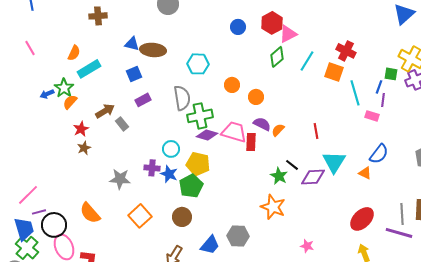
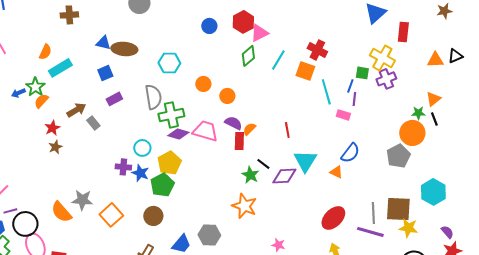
red rectangle: (251, 142) -> (239, 141), moved
yellow pentagon: (198, 164) -> (169, 163), turned 30
gray star: (120, 179) -> (82, 200), moved

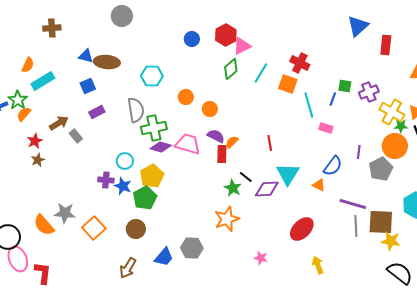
yellow cross: (382, 58) -> (392, 112), moved
purple line: (354, 99) -> (359, 152), moved
orange star: (244, 206) -> (227, 219), turned 30
red ellipse: (333, 218) -> (302, 229), moved
purple line: (370, 232) -> (353, 204), moved

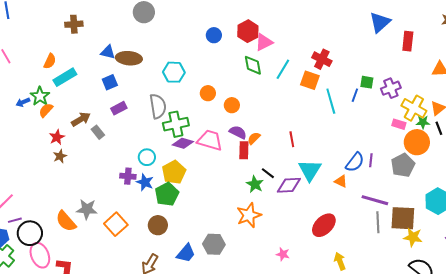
green diamond: (231, 69) -> (253, 65), turned -60
pink rectangle: (326, 128) -> (399, 124), moved
purple line: (359, 152) -> (371, 160), moved

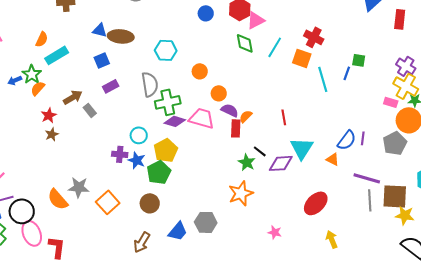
purple cross: (391, 88) -> (406, 66), moved, turned -36
orange circle: (232, 105) -> (219, 93), moved

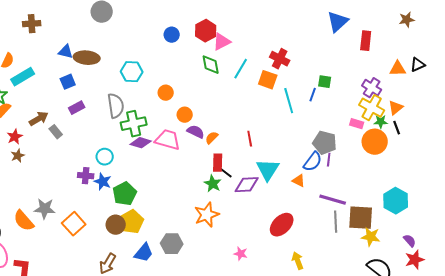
red rectangle: (236, 128) -> (218, 163), moved
gray pentagon: (395, 143) -> (325, 143), moved, turned -30
yellow pentagon: (166, 150) -> (132, 222), moved

